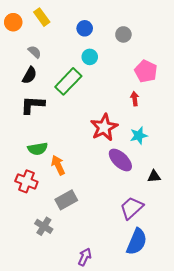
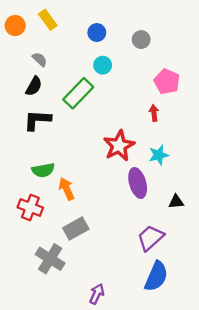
purple ellipse: (120, 160) -> (138, 183), turned 30
gray cross: (44, 226) -> (50, 259), size x1.4

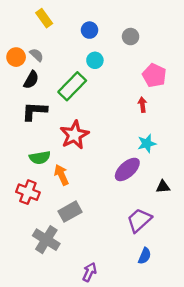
orange circle: (15, 26) -> (16, 57), moved
red star: (119, 146) -> (74, 135), moved
purple ellipse: (138, 183) -> (127, 169), turned 64
blue semicircle: (156, 276) -> (145, 256), size x0.6

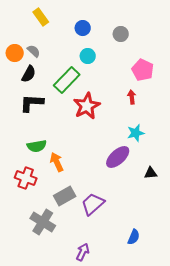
red star: (74, 135) -> (87, 106), moved
purple trapezoid: (139, 220) -> (93, 204), moved

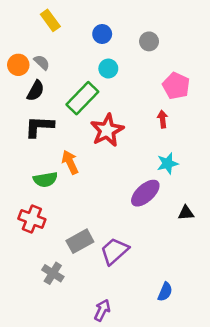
orange arrow: (57, 162) -> (70, 162), moved
gray cross: (43, 222) -> (53, 273), size x0.7

